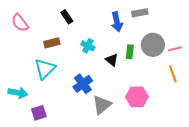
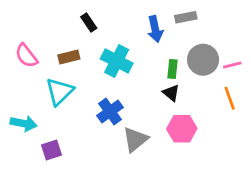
pink semicircle: (20, 23) -> (26, 56), moved
cyan cross: (88, 46) -> (117, 61), size x1.6
black triangle: (112, 60) -> (171, 93), moved

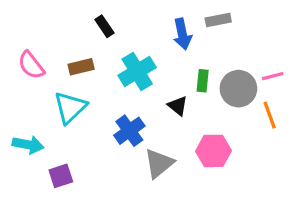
gray circle: (203, 60) -> (238, 89), moved
cyan cross: (117, 61) -> (137, 71), turned 32
black triangle: (171, 93) -> (178, 106), moved

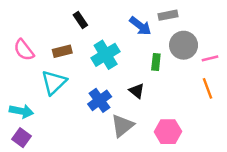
blue arrow: (182, 34) -> (140, 26), turned -40
gray circle: (238, 89) -> (184, 45), moved
black triangle: (178, 106) -> (137, 91), moved
pink hexagon: (214, 151) -> (168, 132), moved
purple square: (61, 176) -> (21, 138), moved, turned -36

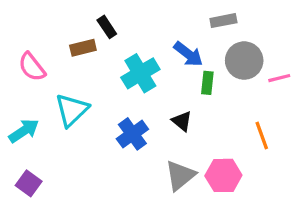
blue arrow: (140, 26) -> (188, 54), moved
brown rectangle: (62, 51) -> (83, 48), moved
orange line: (208, 88) -> (262, 136), moved
cyan arrow: (21, 111) -> (24, 131), moved, turned -45
gray triangle: (122, 126) -> (180, 175), moved

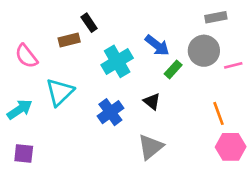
gray rectangle: (223, 21) -> (216, 17), moved
green rectangle: (207, 83) -> (173, 69), turned 36
pink hexagon: (223, 175) -> (231, 147), moved
purple square: (29, 183) -> (24, 154), turned -30

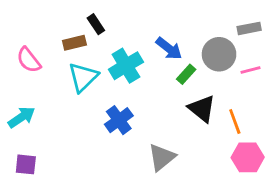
gray rectangle: (216, 17) -> (249, 28), moved
cyan triangle: (60, 92) -> (83, 77), moved
black triangle: (152, 101) -> (202, 109), moved, size x1.5

